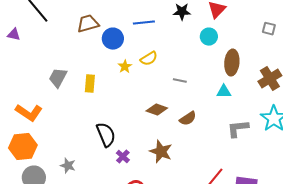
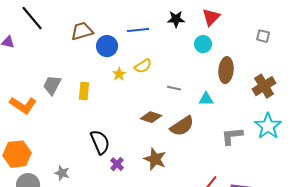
cyan triangle: (224, 92) -> (206, 99), moved
orange L-shape: (29, 113) -> (23, 105), moved
brown semicircle: (188, 119) -> (182, 126), size x1.4

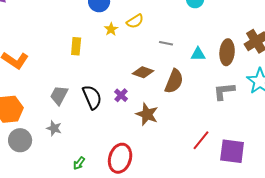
brown ellipse: (226, 70) -> (227, 52), moved
gray trapezoid: (52, 85) -> (59, 95), moved
brown semicircle: (182, 126) -> (174, 81), turned -35
purple cross: (117, 164) -> (121, 95), moved

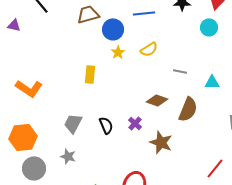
yellow star: (111, 29) -> (118, 52), moved
black semicircle: (92, 97) -> (106, 125), size x0.7

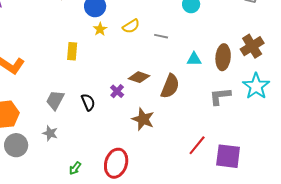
gray line: (180, 71) -> (161, 36), moved
purple cross: (135, 123) -> (117, 91), moved

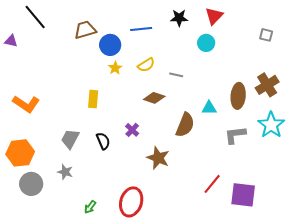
yellow rectangle: (72, 51) -> (93, 99), moved
cyan triangle: (194, 59) -> (209, 108), moved
brown diamond: (139, 77) -> (154, 98), moved

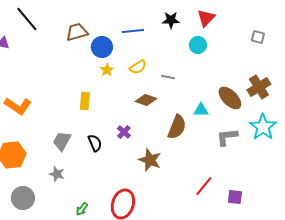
brown ellipse: (238, 96) -> (230, 98), turned -50
gray circle: (31, 184) -> (23, 198), moved
purple square: (243, 195) -> (235, 197), size x0.6

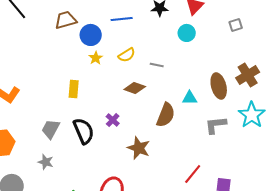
gray square: (258, 37) -> (236, 25), moved, turned -32
brown ellipse: (230, 98) -> (219, 86), turned 30
black semicircle: (95, 143) -> (84, 131), size x1.5

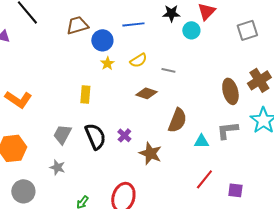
gray square: (236, 25) -> (247, 30), size x1.5
cyan circle: (187, 33) -> (191, 30), moved
cyan triangle: (190, 98) -> (201, 141), moved
purple cross: (113, 120) -> (124, 135), moved

